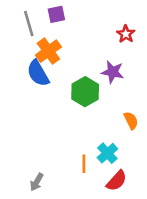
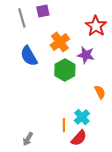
red star: (126, 34) -> (96, 26), size x1.5
orange cross: (48, 51) -> (60, 42), moved
red semicircle: (117, 181) -> (79, 138), moved

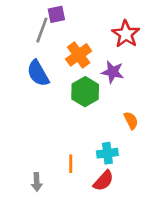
gray line: (22, 18) -> (42, 30), moved, turned 36
cyan cross: (82, 117) -> (107, 153), turned 35
orange line: (64, 125) -> (71, 164), moved
gray arrow: (28, 139) -> (37, 182), turned -32

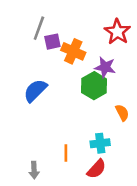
purple square: (56, 14) -> (52, 42), moved
orange cross: (79, 55) -> (73, 51), turned -30
blue semicircle: (38, 73) -> (35, 91), moved, turned 75
green hexagon: (85, 92) -> (94, 86), moved

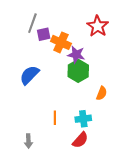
purple star: (105, 67) -> (76, 55), moved
orange semicircle: (122, 113) -> (102, 93), turned 48
orange line: (66, 153) -> (55, 118), moved

